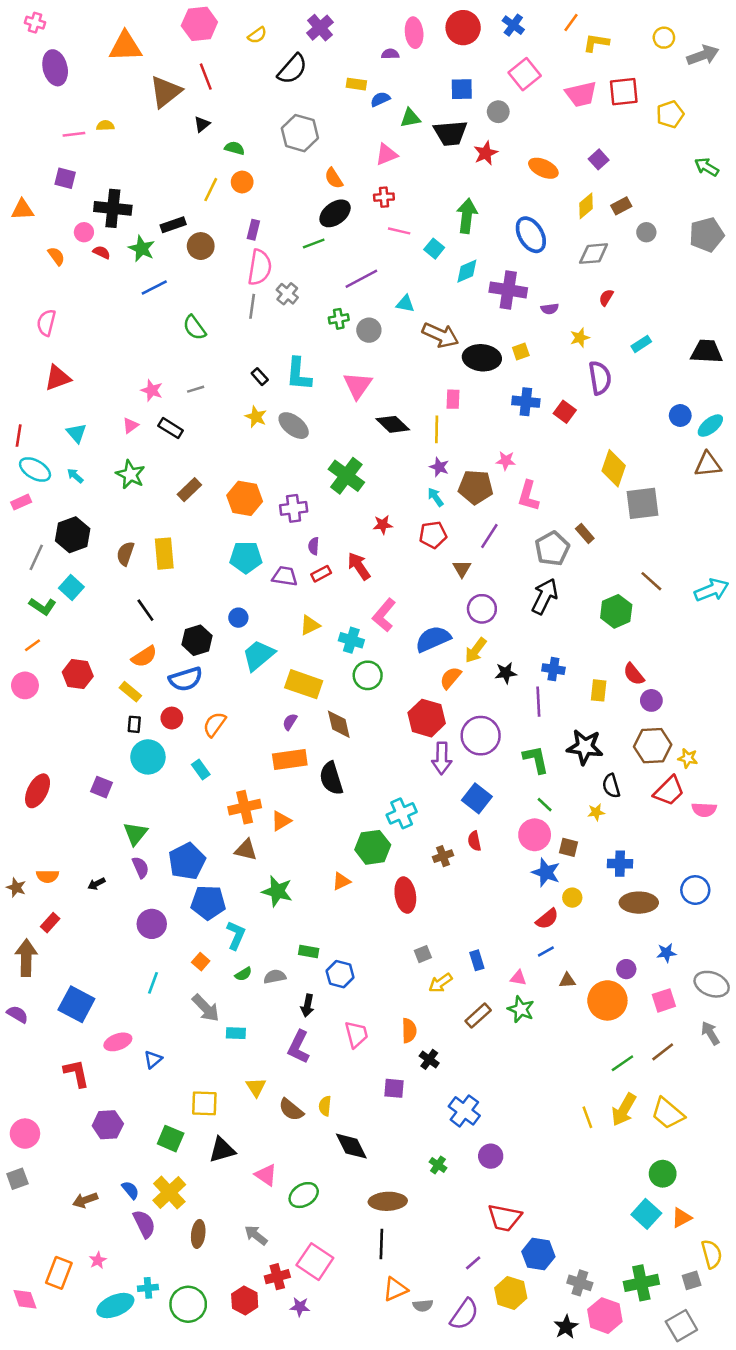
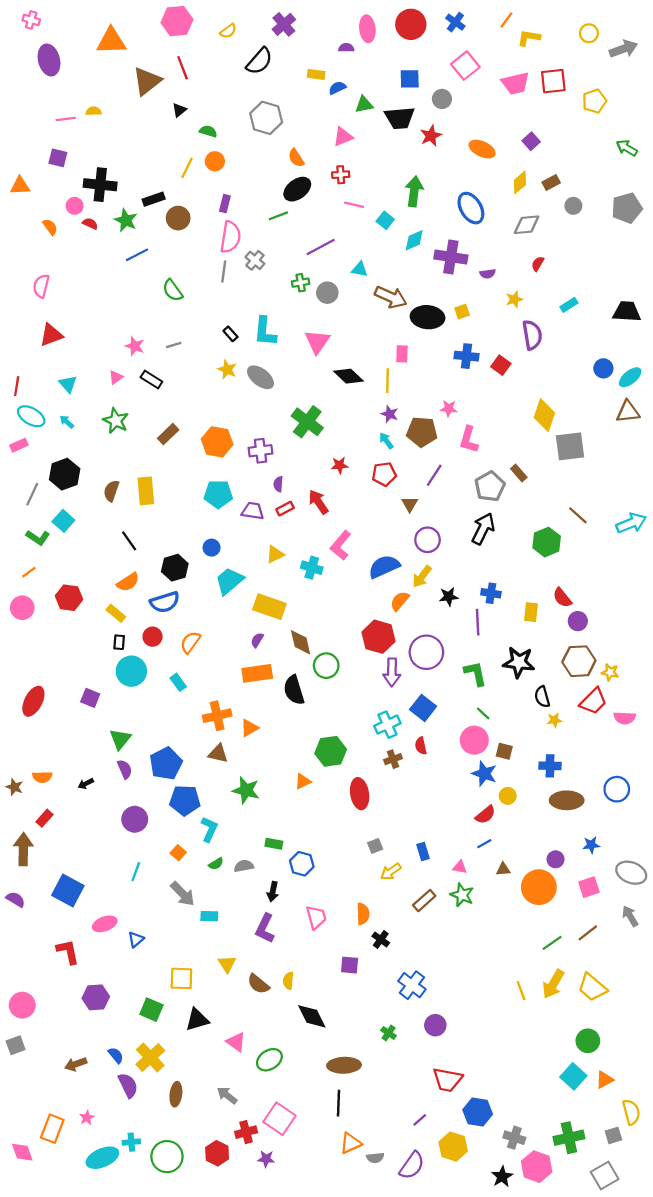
green circle: (368, 675) -> (326, 666), moved
yellow star: (596, 812) -> (554, 720), moved
cyan cross: (402, 813) -> (387, 725), moved

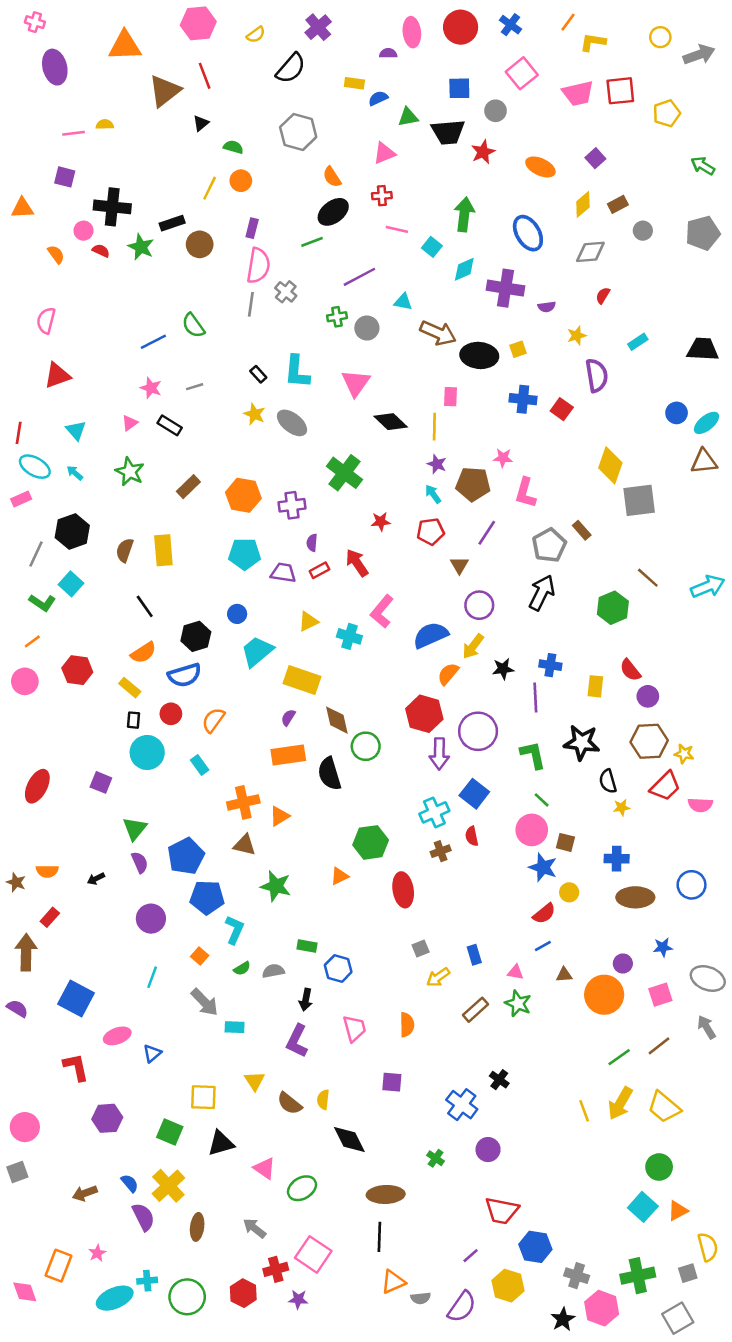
blue line: (137, 255) -> (153, 342), moved
black cross: (381, 939) -> (499, 1080), moved

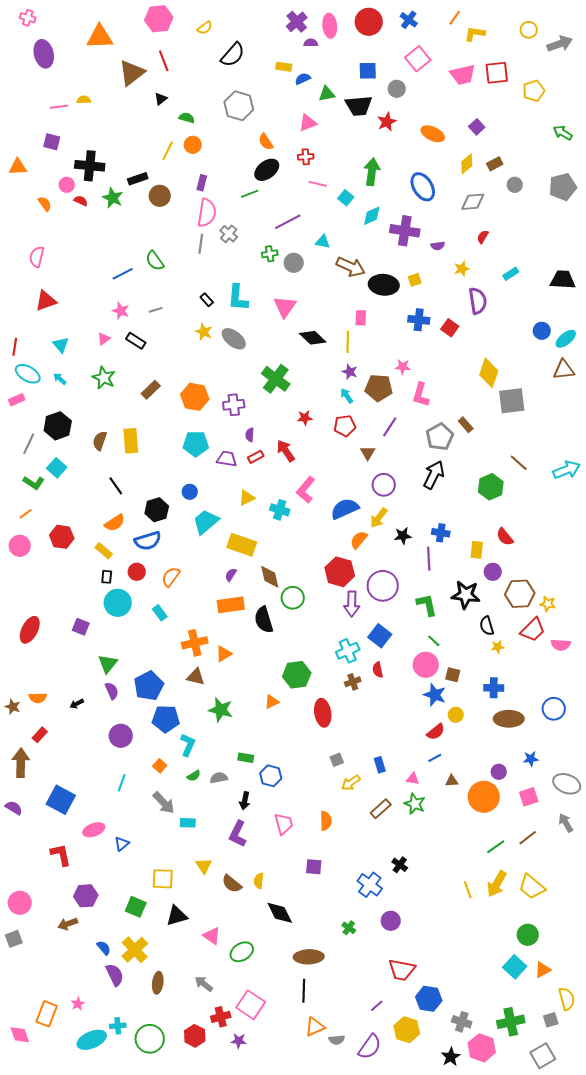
purple cross: (318, 27) -> (297, 22), moved
purple circle: (648, 696) -> (493, 572), moved
brown arrow: (85, 1193) -> (68, 924), moved

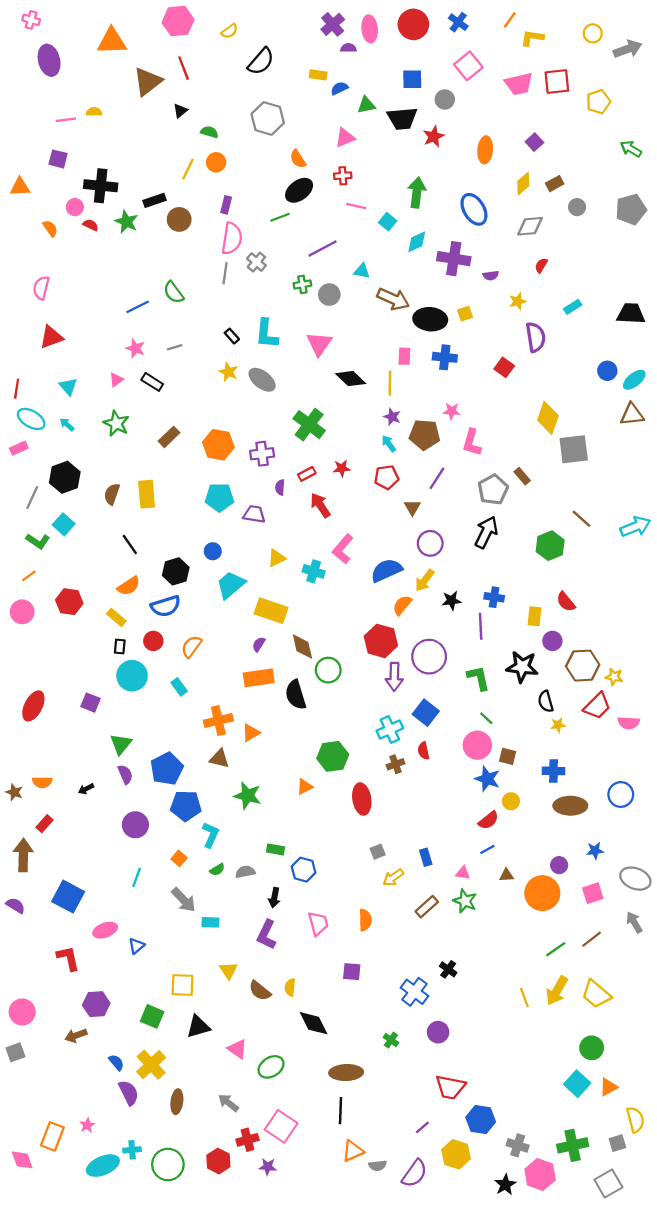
orange ellipse: (433, 134) -> (485, 150), turned 70
blue cross: (419, 320) -> (445, 357), moved
red rectangle: (256, 457) -> (307, 474), moved

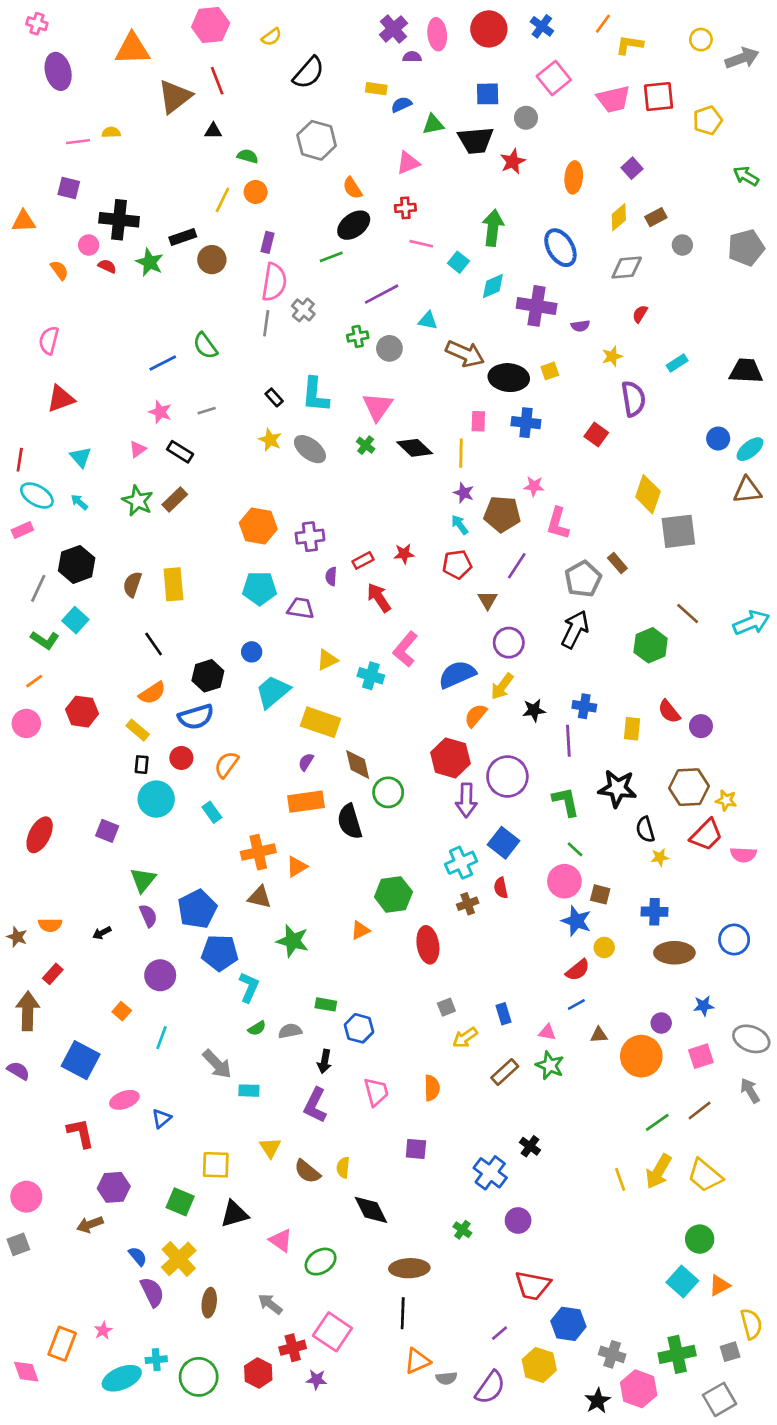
black triangle: (180, 111) -> (213, 131), turned 40
green cross: (309, 425) -> (366, 445), moved, size x0.5
brown rectangle: (169, 437) -> (175, 499), moved
purple circle: (552, 641) -> (701, 726), moved
orange square: (179, 858) -> (122, 1011), moved

